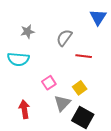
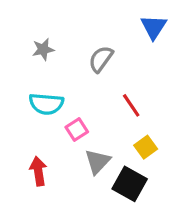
red line: (84, 56) -> (131, 105), moved, turned 49
cyan semicircle: (18, 59) -> (46, 104), moved
yellow square: (80, 88) -> (146, 147), moved

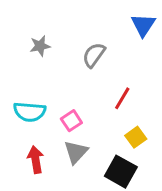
cyan semicircle: (46, 104) -> (30, 112), moved
red line: (131, 105) -> (122, 98), turned 65
gray triangle: (98, 162) -> (76, 152), moved

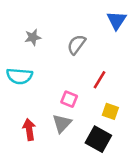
cyan semicircle: (30, 112) -> (19, 76), moved
pink square: (71, 121) -> (69, 99), moved, turned -35
yellow square: (136, 137) -> (110, 111), turned -35

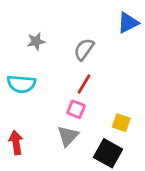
blue triangle: (116, 20) -> (128, 23), turned 30
red line: (99, 80) -> (84, 84), moved
red arrow: (29, 129) -> (16, 143), moved

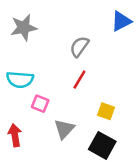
gray star: (36, 41) -> (24, 28), moved, size x1.5
pink square: (76, 109) -> (40, 104), moved
yellow square: (121, 123) -> (106, 111), moved

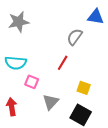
blue triangle: (121, 21) -> (96, 17), turned 36
gray semicircle: (79, 47) -> (75, 37), moved

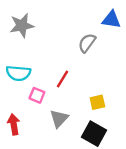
red line: (63, 63) -> (63, 79), moved
yellow square: (84, 88) -> (97, 102), turned -32

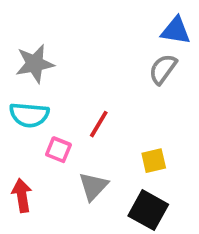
gray star: (22, 25) -> (35, 64), moved
gray semicircle: (87, 43) -> (163, 69), moved

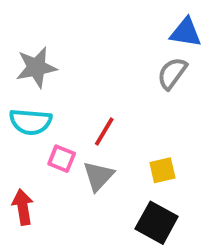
gray triangle: (93, 186) -> (98, 176), moved

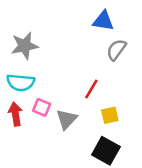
blue triangle: (186, 33) -> (103, 21), moved
red line: (104, 131) -> (91, 89), moved
red arrow: (23, 207) -> (15, 114), moved

